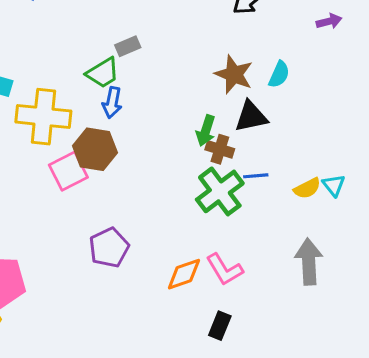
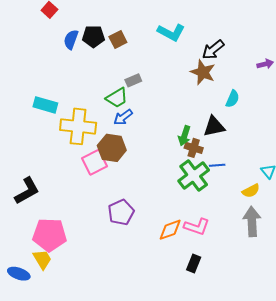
brown star: (234, 74) -> (203, 72), moved
blue arrow: (112, 102) -> (123, 117), turned 42
yellow semicircle: (307, 188) -> (251, 191), moved
pink L-shape: (224, 269) -> (197, 227), turned -40

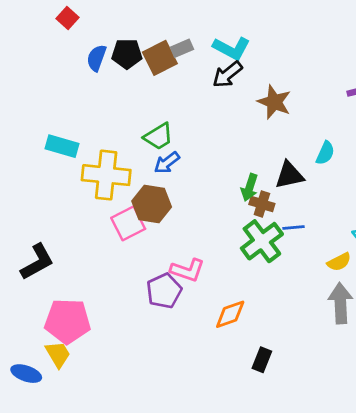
brown square: (118, 39) -> (160, 58), size x1.4
black arrow: (213, 50) -> (227, 74), moved
gray rectangle: (133, 80) -> (182, 48), moved
cyan semicircle: (232, 99) -> (325, 153), moved
pink L-shape: (197, 227) -> (187, 270), moved

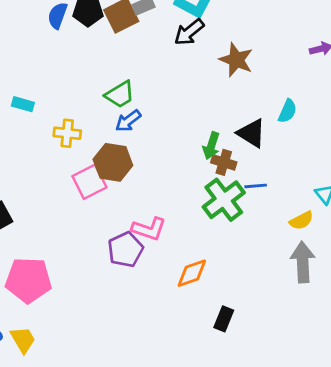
cyan rectangle: (62, 146) -> (23, 104), size x0.7
yellow cross: (106, 175) -> (67, 133), size x0.6
black triangle: (289, 175) -> (251, 133), turned 44
yellow trapezoid: (58, 354) -> (23, 340), moved

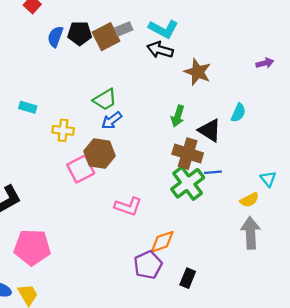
black arrow: (189, 32) -> (160, 50), turned 55
green arrow: (211, 146) -> (178, 116), moved
brown cross: (224, 162) -> (188, 154), size x1.5
purple pentagon: (125, 250) -> (148, 265), moved

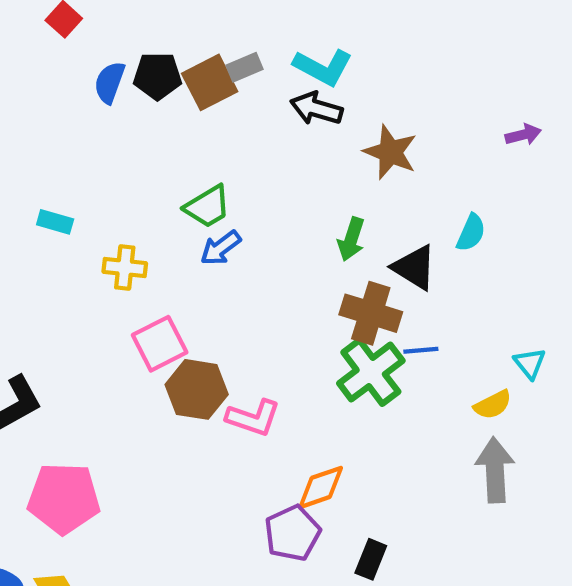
brown hexagon: (99, 154) -> (197, 389), moved

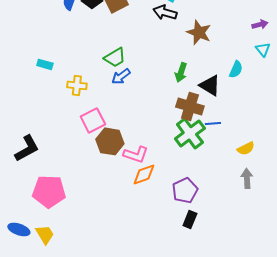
cyan triangle: (530, 363) -> (263, 49), moved
gray arrow: (495, 470) -> (247, 178), size x0.7
orange diamond: (321, 487) -> (144, 174), moved
purple pentagon: (292, 533) -> (185, 190), moved

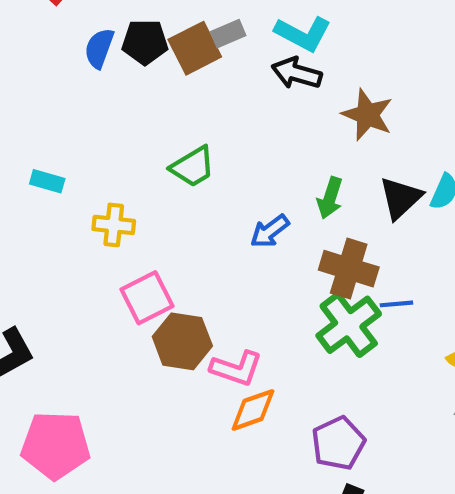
blue arrow: (121, 76) -> (270, 231), moved
black triangle: (210, 85) -> (401, 198), moved, turned 45

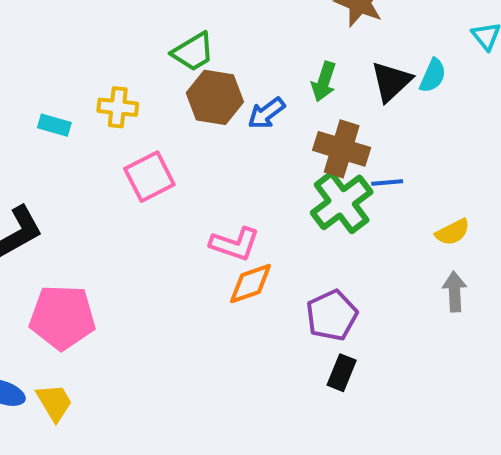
cyan rectangle: (47, 181) -> (54, 125), moved
brown hexagon: (182, 341) -> (215, 97), moved

